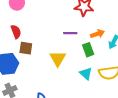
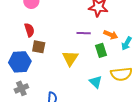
orange arrow: (97, 34) -> (111, 35), turned 40
cyan triangle: (86, 74) -> (96, 82), moved

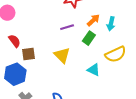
orange arrow: (111, 35) -> (93, 20), turned -48
green rectangle: (101, 50) -> (89, 38), turned 72

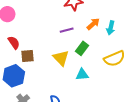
green rectangle: (89, 38) -> (82, 48), moved
cyan triangle: (94, 70) -> (82, 75), moved, turned -32

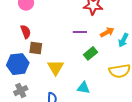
yellow triangle: (61, 58) -> (56, 67), moved
cyan triangle: (82, 75) -> (83, 88), moved

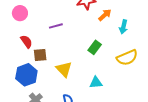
purple line: (80, 32) -> (56, 26), moved
orange arrow: (107, 32) -> (105, 15), moved

